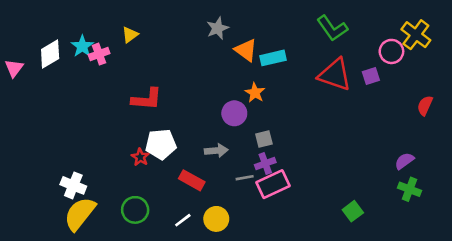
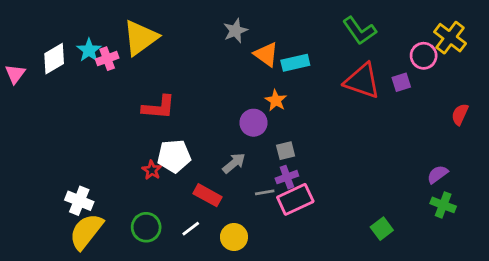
yellow triangle: (130, 35) -> (141, 38), size x2.0
gray arrow: (216, 151) -> (234, 163), turned -35
white line: (183, 220) -> (191, 229), moved

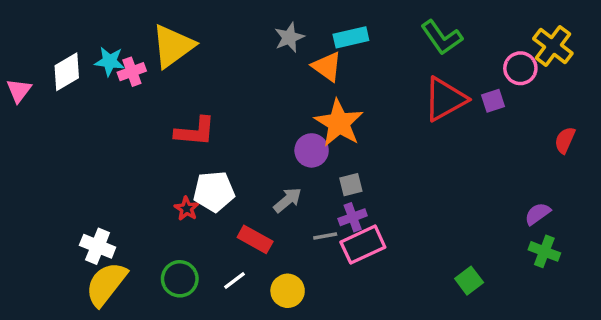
cyan star: (89, 50) -> (110, 61), turned -30
cyan rectangle: (295, 63) -> (351, 37), moved
red triangle: (362, 81) -> (445, 99), turned -48
orange star: (276, 100) -> (339, 123), size x1.8

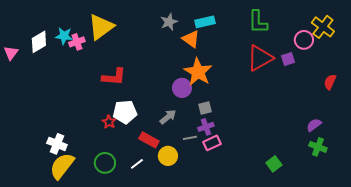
green L-shape: (442, 37) -> (258, 22), turned 35
pink rectangle: (363, 245) -> (212, 143), size x0.7
yellow circle: (288, 291) -> (168, 156), moved

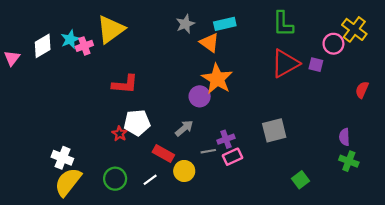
cyan star: (64, 36) -> (70, 39), turned -30
purple square: (288, 59) -> (316, 65), turned 32
gray square: (205, 108) -> (274, 130), moved, size x1.6
purple semicircle: (314, 125) -> (344, 137), turned -56

